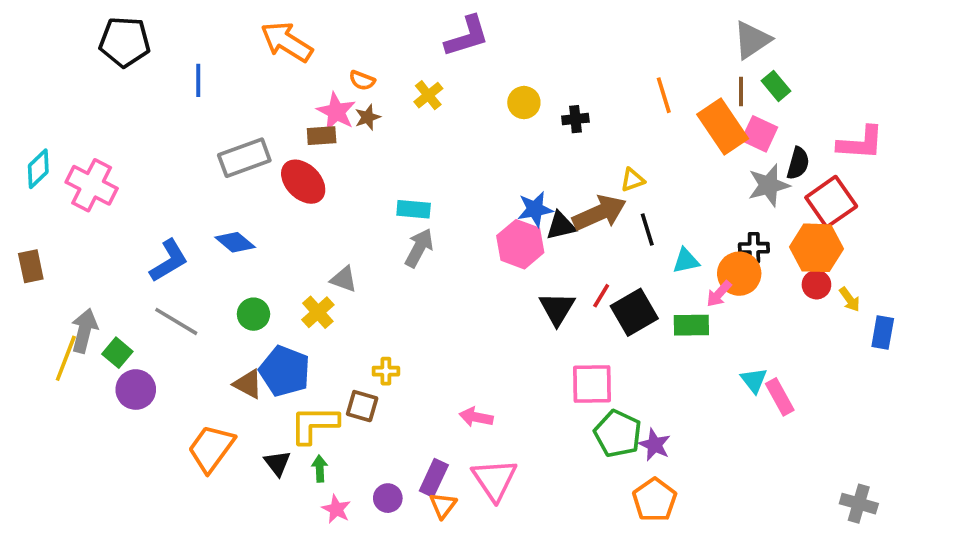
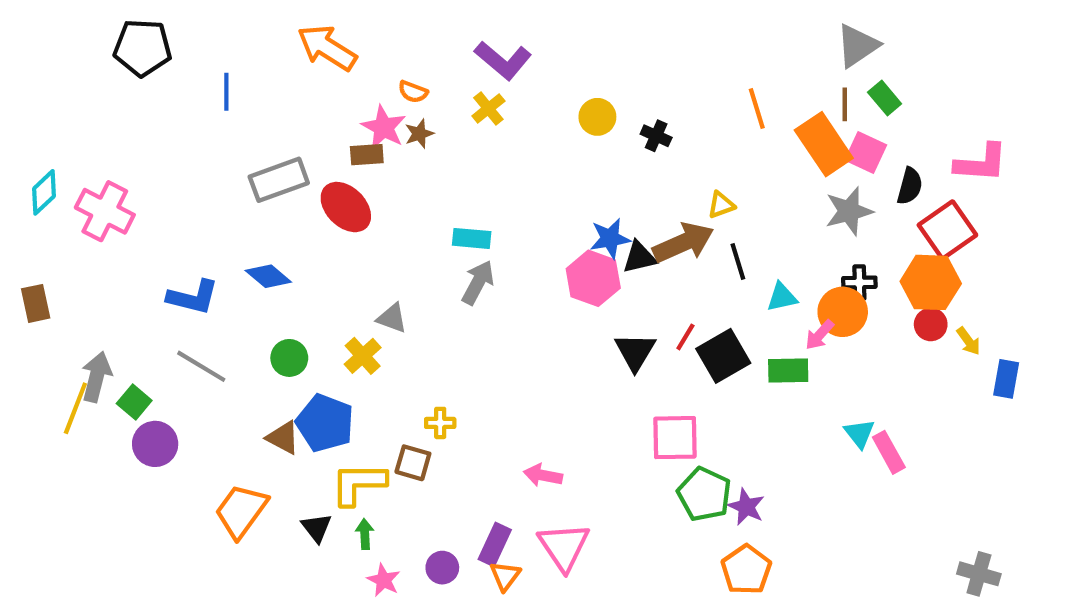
purple L-shape: (467, 36) -> (503, 60), moved, turned 57
black cross: (575, 119) -> (656, 136), turned 30
gray star: (769, 185) -> (849, 211), moved
blue L-shape: (169, 261) -> (193, 297), turned 45

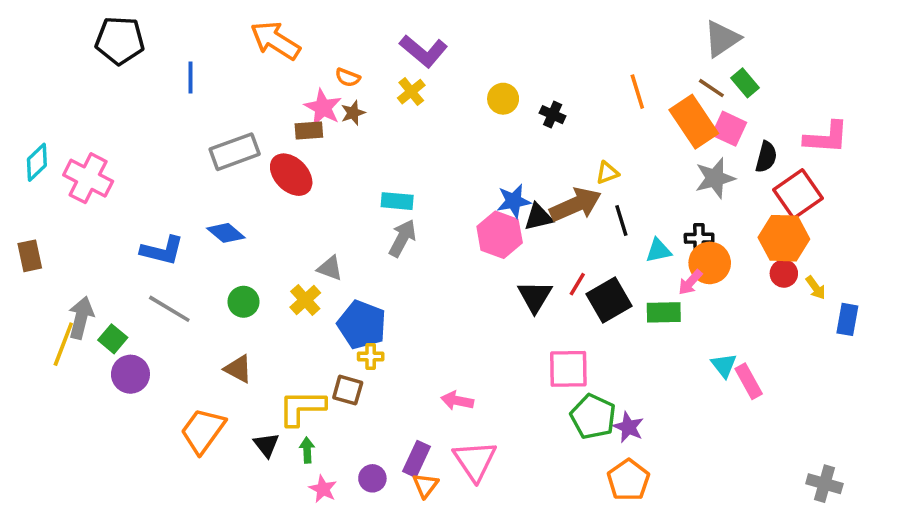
brown line: (845, 104) -> (711, 88), turned -56
black cross: (859, 282) -> (699, 238), moved
blue pentagon: (325, 423) -> (362, 325), moved

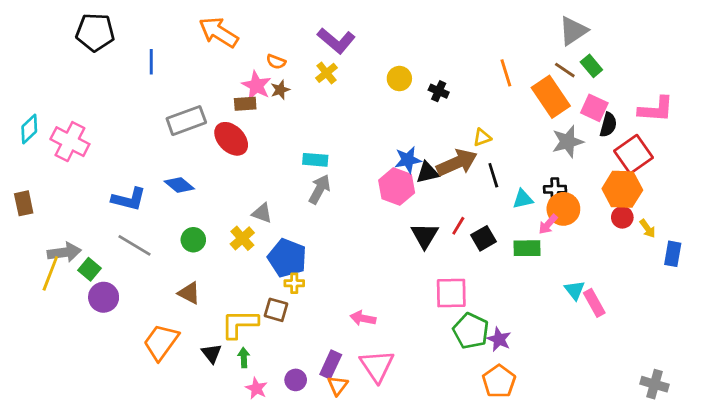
pink square: (729, 129) -> (594, 108), moved
black square: (609, 300) -> (484, 238), size x0.7
gray arrow: (81, 318) -> (64, 252), turned 68

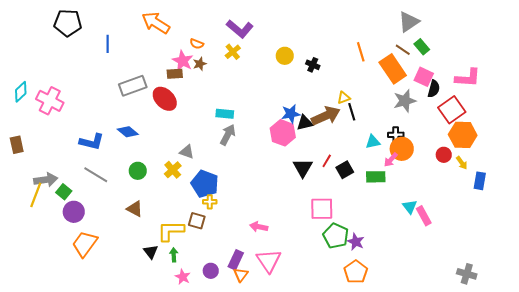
black line: (493, 175) -> (352, 112), moved
orange hexagon: (622, 189) -> (463, 135), moved
orange trapezoid: (161, 342) -> (85, 244), moved

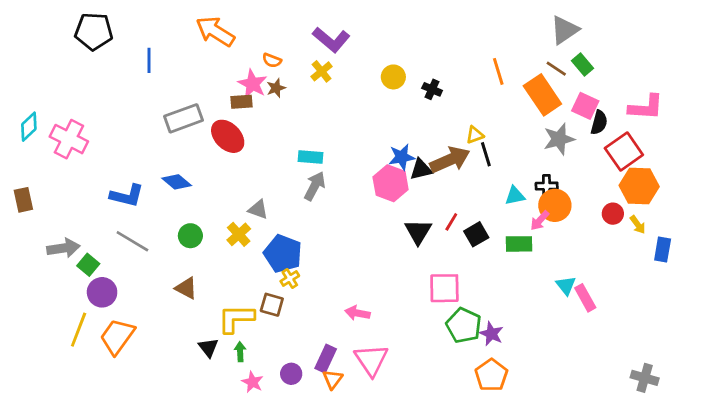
yellow line: (36, 195) -> (79, 330), moved
yellow cross: (210, 202) -> (290, 279), turned -32

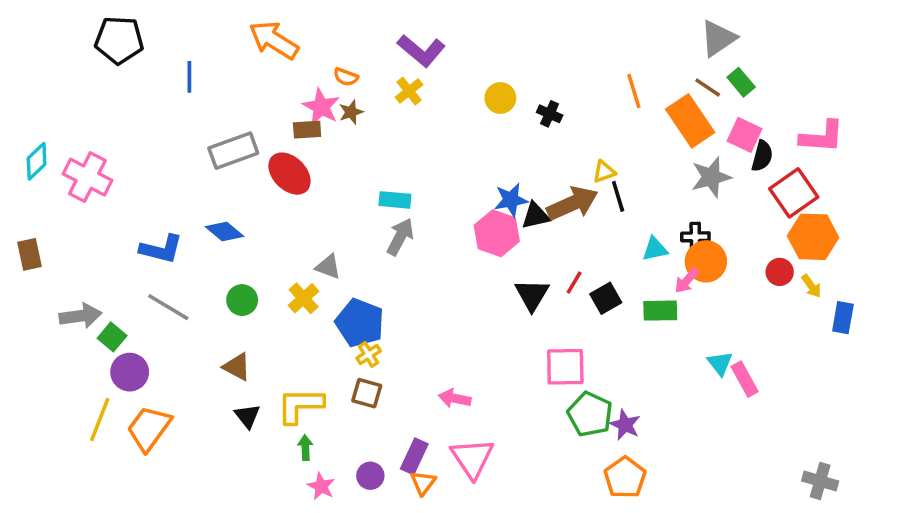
brown square: (272, 305) -> (367, 393), moved
black triangle: (208, 348) -> (247, 416), moved

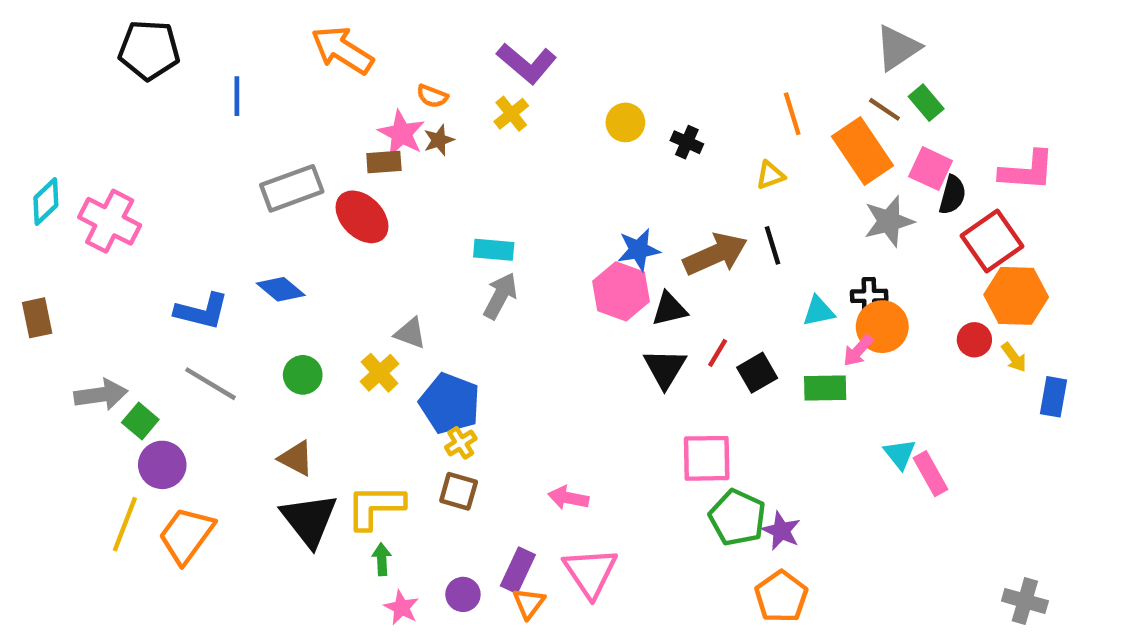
yellow triangle: (604, 172) -> (770, 175), moved
black triangle: (535, 216) -> (669, 309), moved
black triangle: (247, 416) -> (309, 520), size x1.8

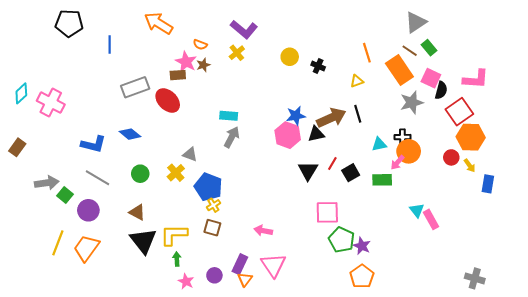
black triangle: (669, 309) -> (316, 134), moved
brown rectangle: (37, 318) -> (17, 147), turned 48
purple circle: (162, 465) -> (88, 210), moved

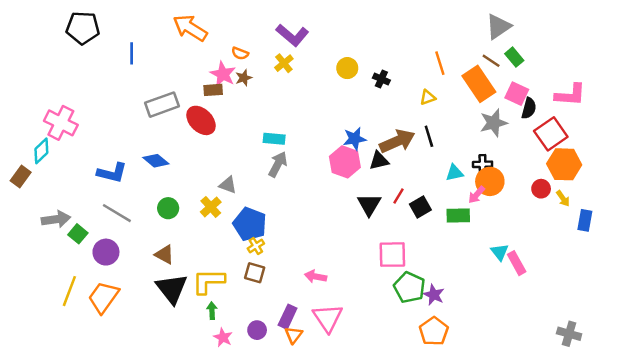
cyan diamond: (21, 93) -> (41, 151), moved

